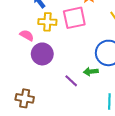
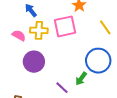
pink semicircle: (27, 35) -> (19, 35), moved
green arrow: (91, 72) -> (81, 79), turned -48

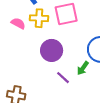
purple circle: (34, 62) -> (52, 50), moved

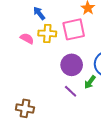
purple circle: (52, 50) -> (72, 65), moved

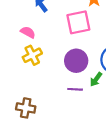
yellow cross: (47, 33) -> (32, 55), moved, turned -30
purple line: (71, 91) -> (75, 89), turned -40

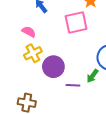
purple circle: (76, 61) -> (53, 67), moved

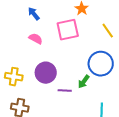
pink semicircle: (29, 32) -> (36, 39), moved
yellow cross: (33, 53) -> (14, 77), moved, turned 36

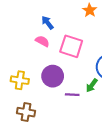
blue arrow: (34, 14) -> (48, 23), moved
pink square: (68, 30) -> (71, 46), moved, turned 30

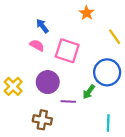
yellow cross: (20, 80) -> (13, 86), turned 36
brown cross: (26, 112) -> (42, 120), moved

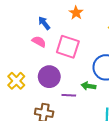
orange star: (87, 13) -> (76, 13), moved
green arrow: (89, 92) -> (88, 86), turned 64

